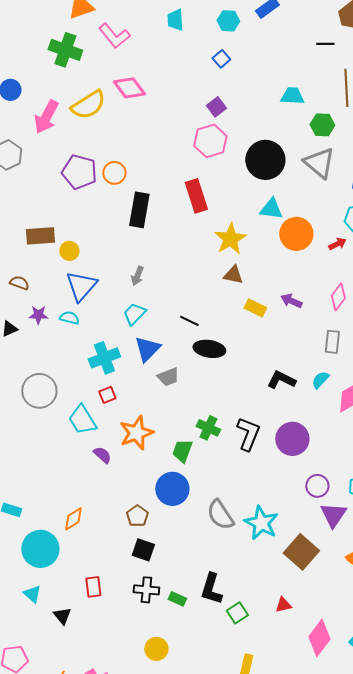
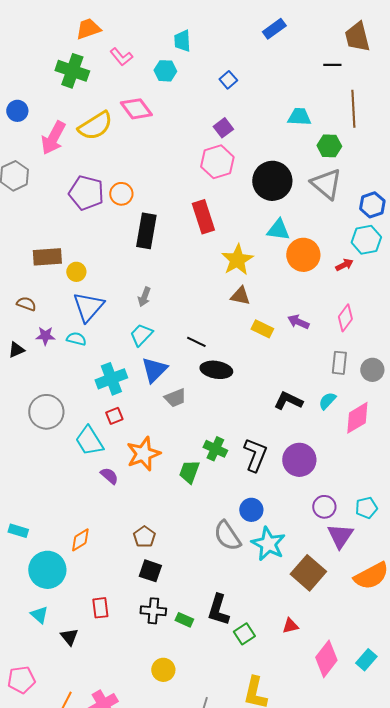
cyan hexagon: (228, 21) -> (165, 71), moved
pink L-shape: (114, 36) -> (121, 57), size x0.7
blue circle: (172, 489) -> (251, 510), moved, size x0.7

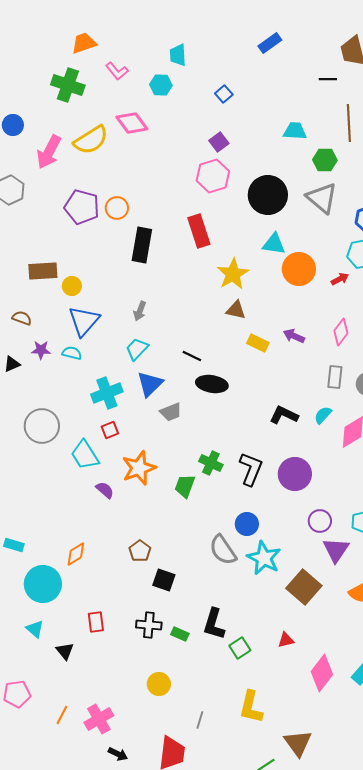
black square: (150, 571) -> (164, 580), moved

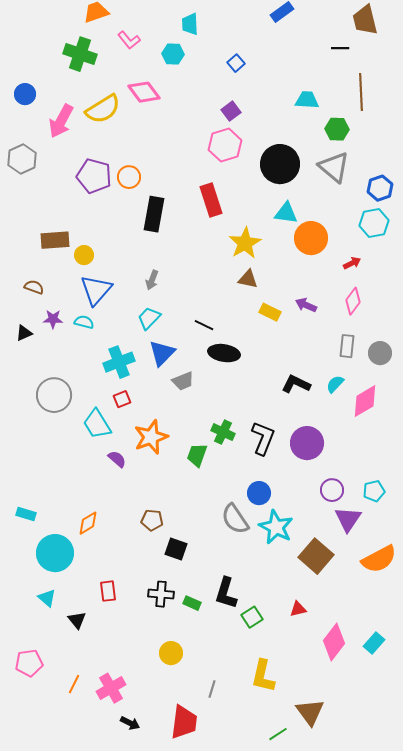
red arrow: (340, 279) -> (352, 263), moved
brown pentagon: (140, 551) -> (152, 520), turned -30

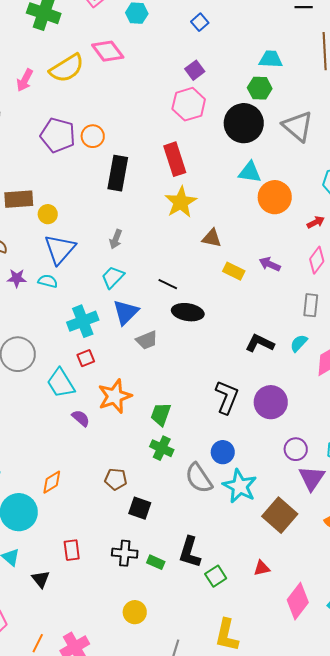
pink arrow: (61, 121) -> (25, 80), size x0.7
green hexagon: (337, 129) -> (260, 88), moved
yellow star: (245, 243) -> (181, 202), moved
green cross: (223, 432) -> (162, 448), moved

